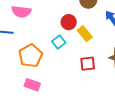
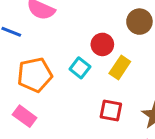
yellow rectangle: (85, 34) -> (120, 67), turned 56
cyan square: (59, 42) -> (80, 68), turned -32

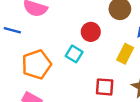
yellow rectangle: (120, 67) -> (125, 54), moved

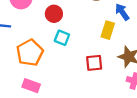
red circle: (91, 32) -> (54, 14), moved

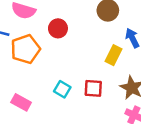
cyan square: (62, 38) -> (62, 89), moved
orange pentagon: (30, 53) -> (25, 49), moved

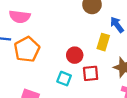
red circle: (58, 28) -> (75, 55), moved

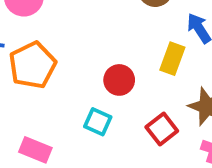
red square: (91, 73) -> (162, 129), moved, turned -35

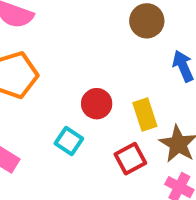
yellow rectangle: (172, 59) -> (145, 115), moved, turned -48

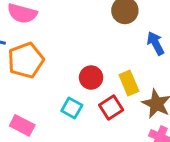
red square: (130, 159) -> (111, 107), moved

